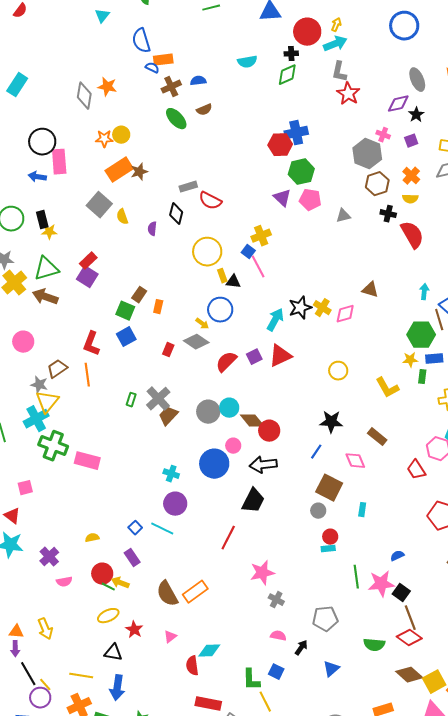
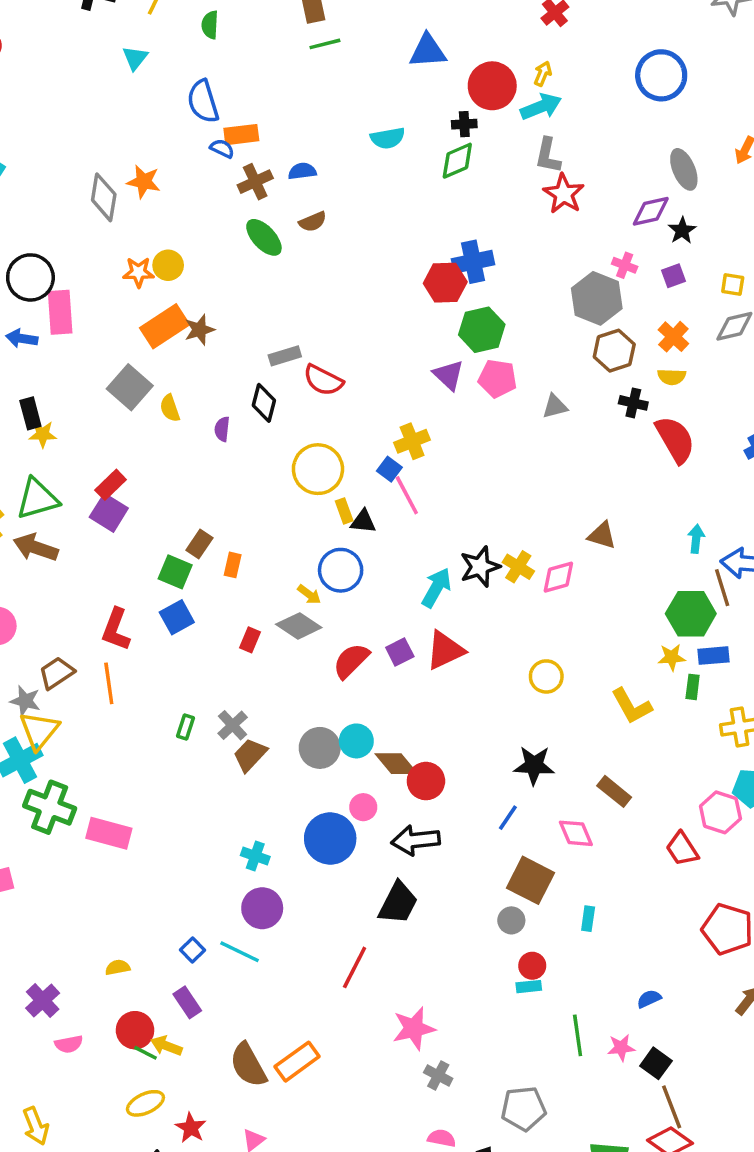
gray cross: (158, 399) -> (233, 725), size x0.7
pink star: (381, 584) -> (621, 1048), size x0.6

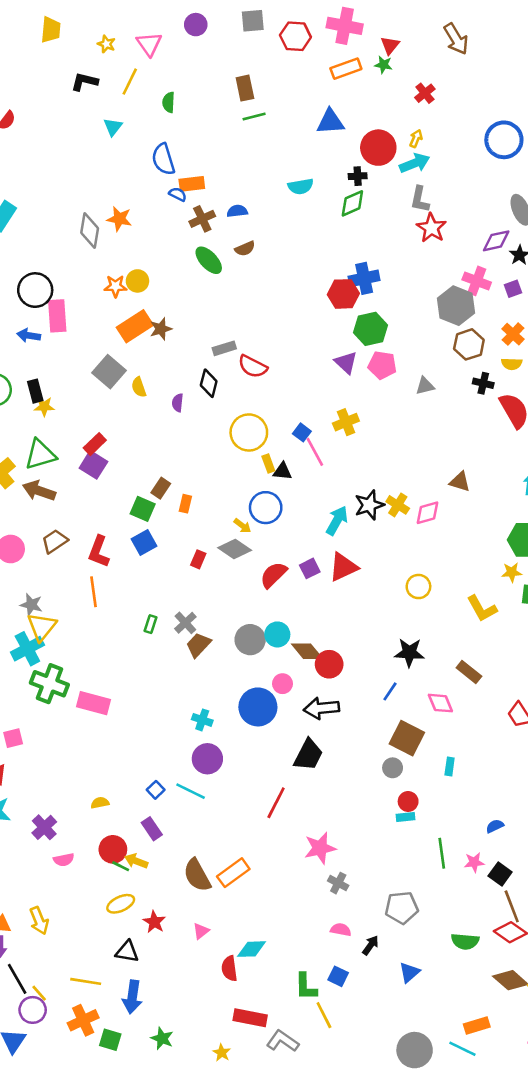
pink cross: (625, 265) -> (477, 281), size x1.5
yellow cross: (412, 441) -> (346, 422), moved
brown trapezoid: (57, 673) -> (55, 541), moved

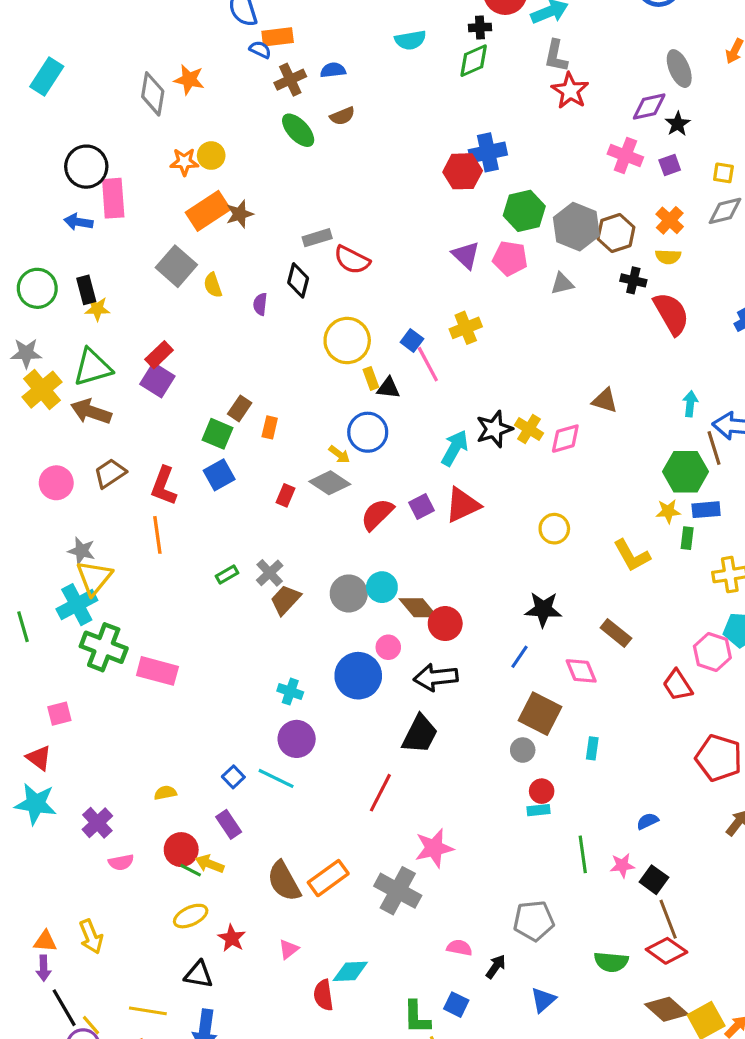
gray hexagon: (456, 306) -> (576, 227), moved
green hexagon: (371, 329) -> (524, 211), moved
green rectangle: (150, 624) -> (227, 575), turned 42
gray cross: (338, 883) -> (398, 891), moved, size x1.8

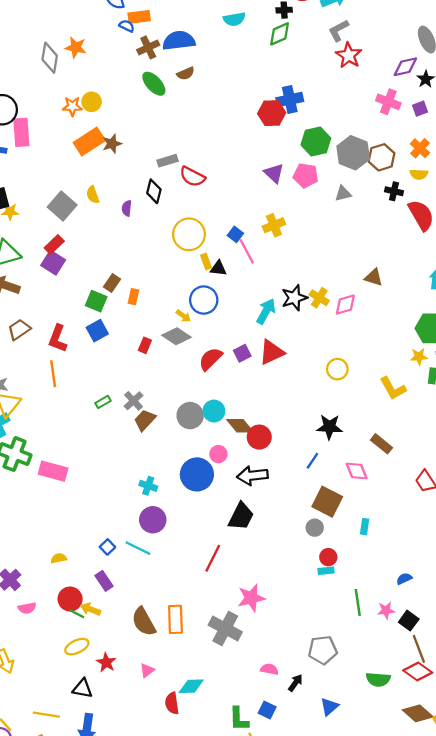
gray L-shape: (556, 56) -> (338, 30), turned 50
blue semicircle: (333, 70) -> (179, 41), size x1.8
gray square: (176, 266) -> (62, 206), moved
orange rectangle: (328, 878) -> (175, 619), turned -56

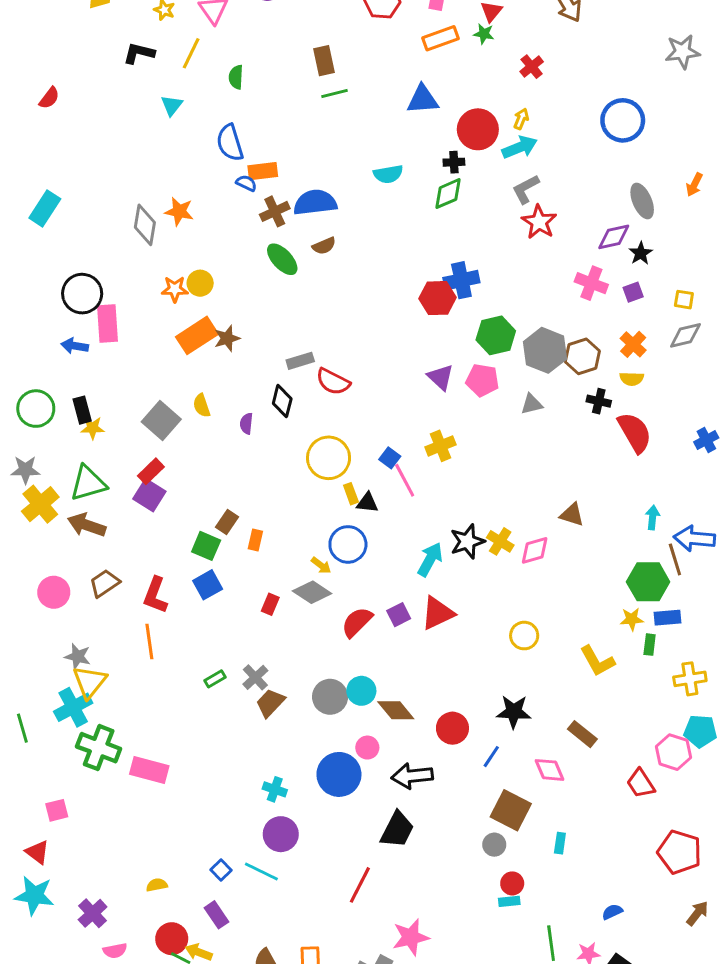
red circle: (259, 437) -> (452, 728), moved

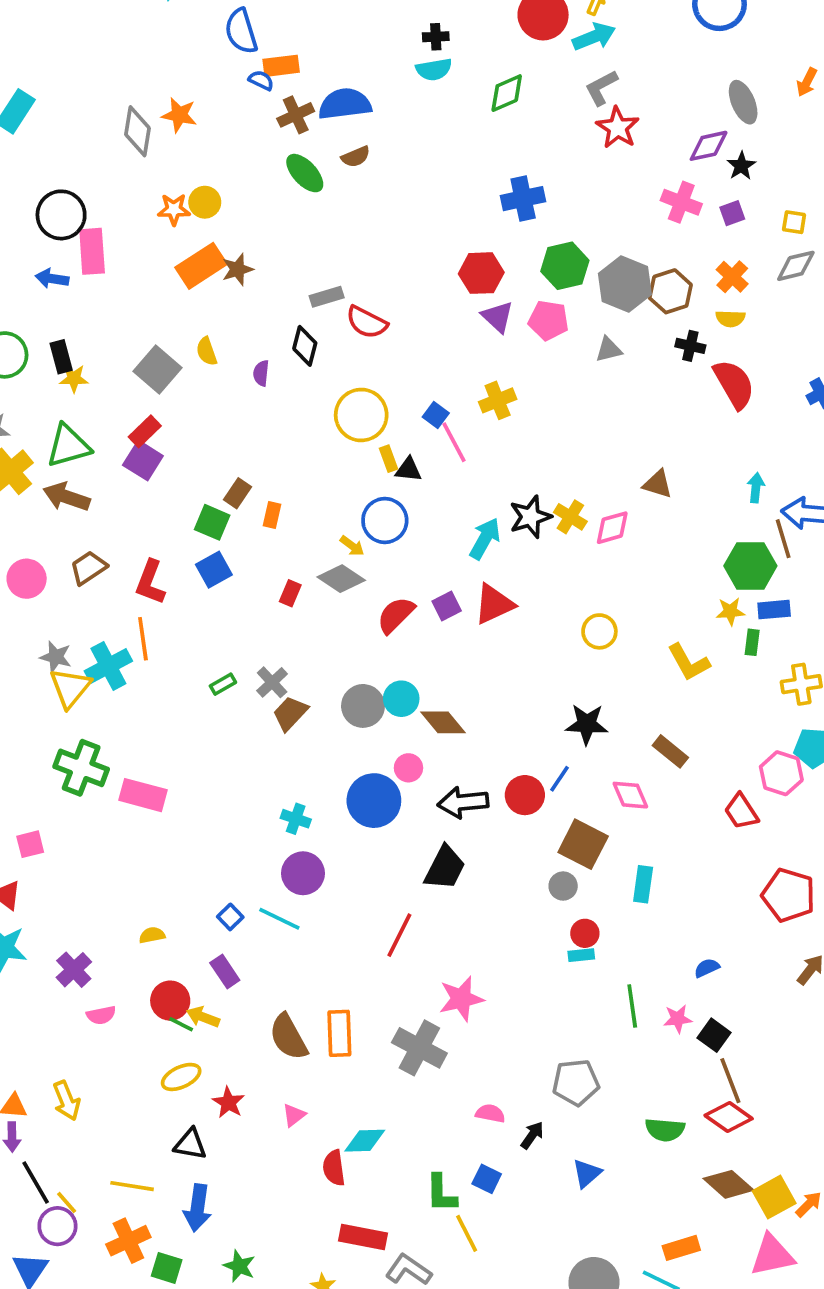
black cross: (454, 162) -> (436, 37), moved
red hexagon: (438, 298) -> (481, 273), moved
cyan cross: (73, 707) -> (108, 666), moved
red circle: (452, 728) -> (525, 795), moved
cyan rectangle: (560, 843) -> (643, 884), size x1.4

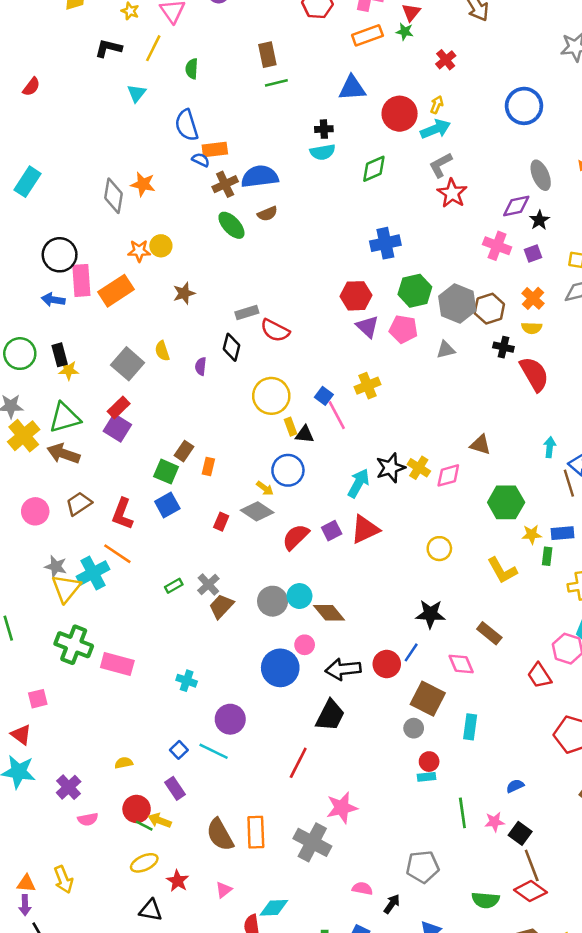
orange rectangle: (201, 266) -> (116, 291), moved
green hexagon: (750, 566) -> (506, 502), moved
orange line: (143, 639) -> (117, 554), turned -48
cyan cross: (296, 819) -> (187, 681), moved

